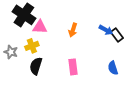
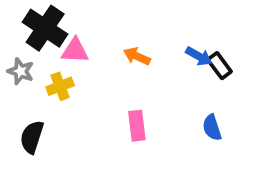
orange arrow: (73, 30) -> (137, 56), turned 96
gray star: (11, 52) -> (21, 71), moved
black semicircle: (36, 66) -> (32, 137), moved

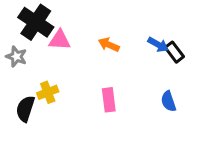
yellow cross: (60, 86) -> (48, 92), moved

